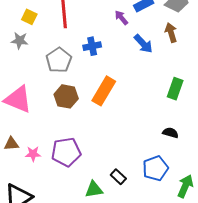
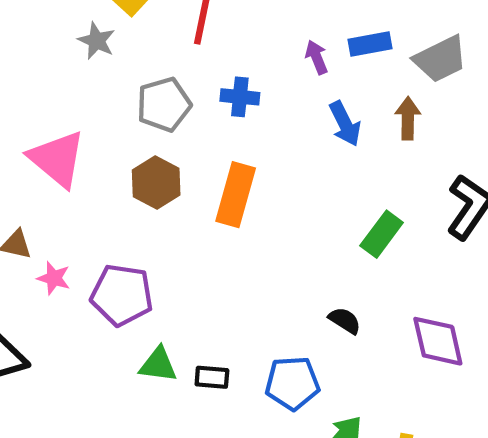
orange rectangle: (104, 91) -> (236, 195), turned -32
black rectangle: (118, 177) -> (212, 377), turned -56
green triangle: (94, 189) -> (158, 365), moved

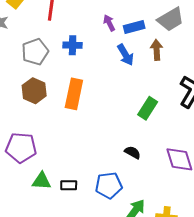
blue rectangle: (370, 44) -> (134, 27), moved

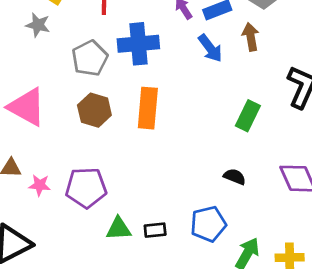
blue cross: (73, 45) -> (138, 44), size x1.6

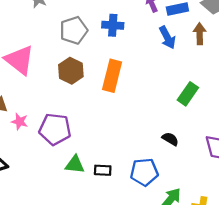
blue cross: (138, 44) -> (113, 25), size x0.7

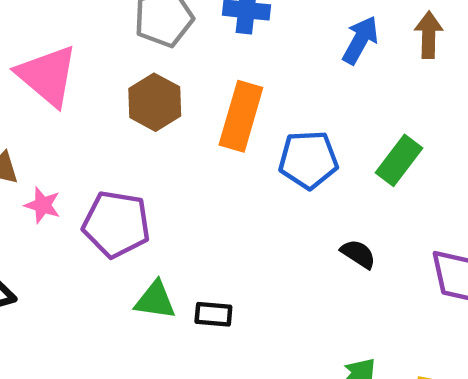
blue arrow: (167, 37) -> (360, 40), turned -125
blue pentagon: (144, 172) -> (308, 160), moved

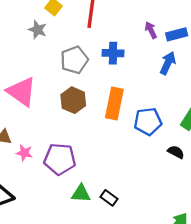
black semicircle: (358, 254) -> (176, 152), moved
black rectangle: (213, 314) -> (109, 198), turned 35

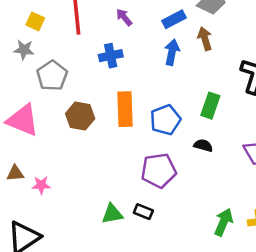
purple arrow: (151, 30) -> (124, 17), moved
gray pentagon: (74, 60) -> (52, 76), moved
purple pentagon: (60, 159) -> (159, 170), moved

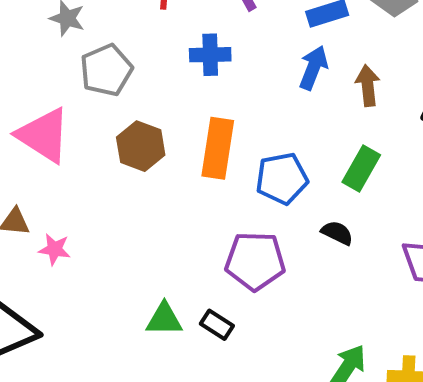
brown arrow: (205, 39) -> (368, 86), moved

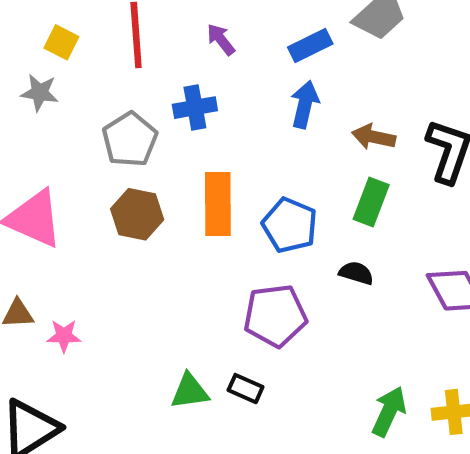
gray pentagon: (106, 70) -> (130, 140), moved
brown arrow: (368, 86) -> (374, 137), moved, turned -63
blue pentagon: (282, 178) -> (290, 225), turned -30

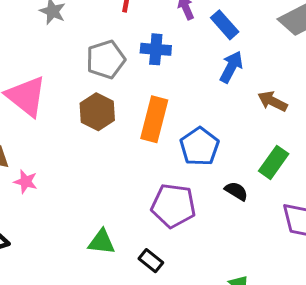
blue rectangle: (310, 45) -> (225, 25), moved, turned 60
green rectangle: (371, 202) -> (274, 162), moved
black rectangle: (246, 389) -> (151, 261), moved

